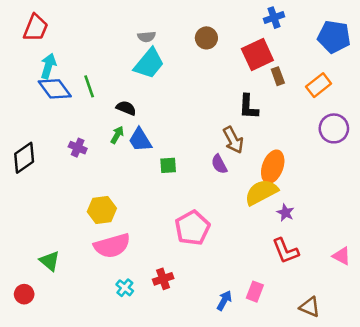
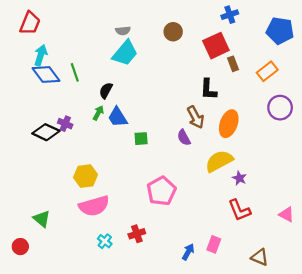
black semicircle: (126, 108) -> (106, 91), turned -84
black diamond: (24, 158) -> (46, 132), moved, turned 60
orange ellipse: (273, 167) -> (229, 124), moved

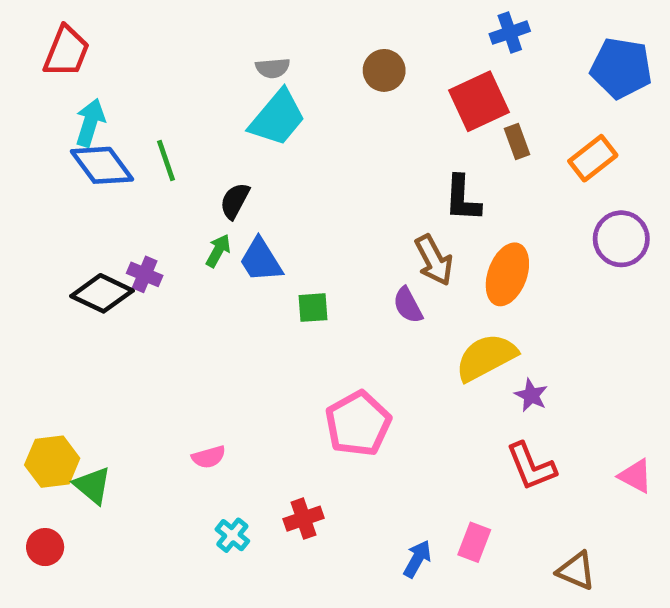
yellow hexagon: (86, 176) -> (52, 462), moved
pink semicircle: (94, 206) -> (209, 457), size x0.5

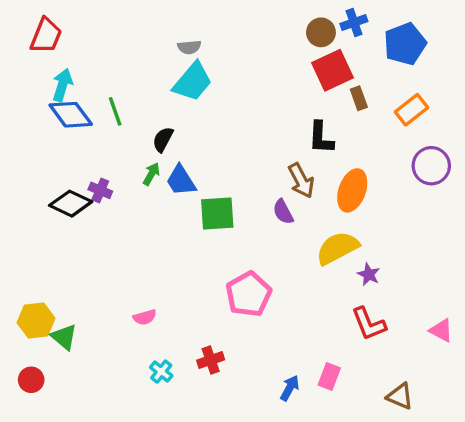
blue pentagon: (621, 68) -> (405, 44), moved, turned -30
brown circle: (384, 70) -> (321, 32), moved
green square: (313, 308) -> (217, 213), size x1.6

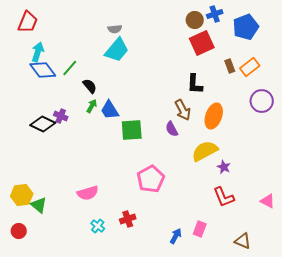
brown rectangle: (359, 98) -> (230, 66), moved
green line: (115, 111) -> (70, 68), turned 60
black semicircle: (163, 139) -> (90, 86), moved, turned 112
pink semicircle: (145, 317) -> (88, 193), size x1.5

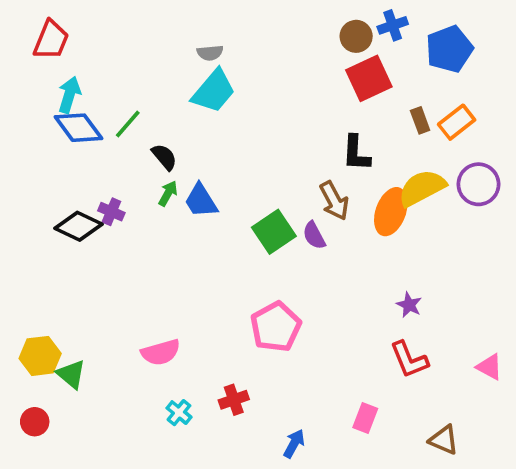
green square: (132, 130) -> (274, 232), moved, turned -30
yellow semicircle: (205, 151) -> (422, 188), moved
blue arrow: (176, 236) -> (294, 444), moved

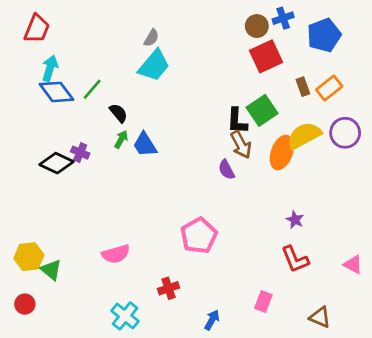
gray semicircle: (210, 53) -> (151, 38), turned -54
black L-shape: (356, 153) -> (237, 121), moved
green square: (274, 232) -> (262, 110), moved
cyan cross: (179, 413) -> (125, 316), moved, size x1.5

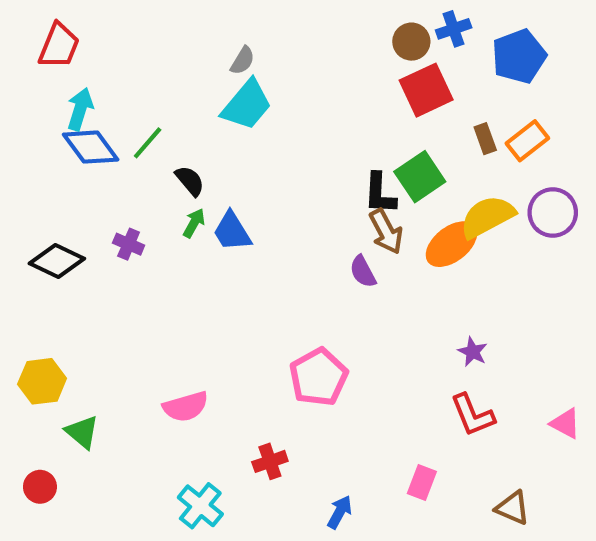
orange ellipse: (282, 153) -> (451, 244), turned 32
black diamond: (56, 163) -> (57, 261), moved
yellow hexagon: (29, 257) -> (42, 381), moved

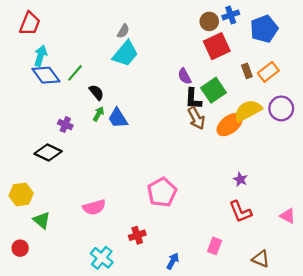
black diamond: (57, 261) -> (48, 153), moved
purple semicircle: (363, 272) -> (185, 76), moved

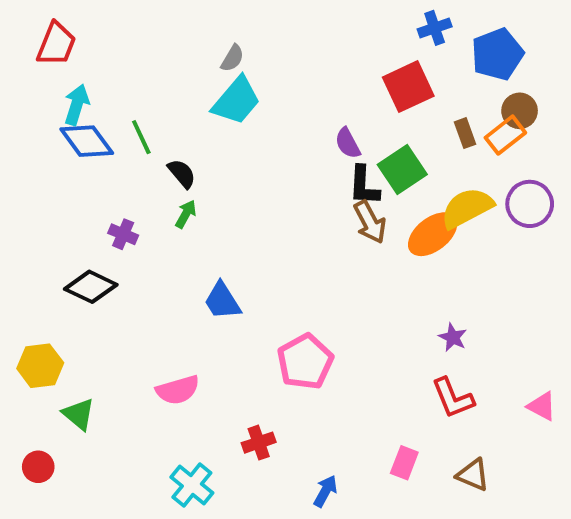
brown circle: (209, 21) -> (520, 111), moved
green line: (75, 73) -> (141, 137), turned -66
blue trapezoid: (118, 118) -> (222, 301), moved
brown triangle: (261, 259) -> (473, 475), moved

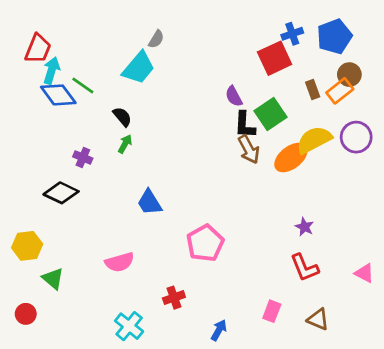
blue cross: (435, 28) -> (292, 34), moved
red trapezoid: (56, 44) -> (38, 49), moved
cyan trapezoid: (236, 101) -> (139, 68), moved
green line: (141, 137) -> (83, 85), moved, turned -30

